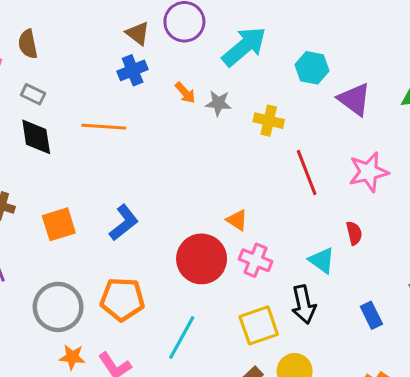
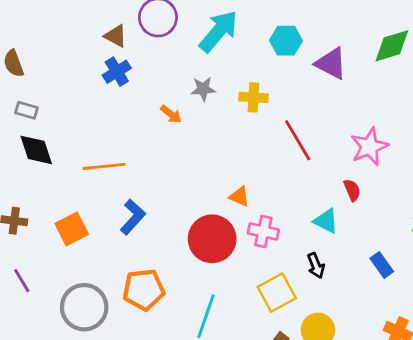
orange arrow: (185, 93) -> (171, 114), moved
orange line: (104, 127) -> (104, 166), moved
pink star: (369, 172) -> (369, 147), moved
black arrow: (304, 304) -> (316, 266), size x0.7

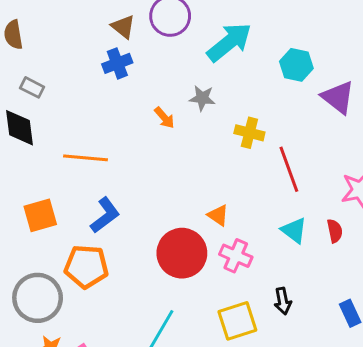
yellow cross: (253, 97) -> (249, 133), moved
gray rectangle: (26, 110) -> (32, 87), moved
cyan triangle: (326, 221) -> (294, 230), moved
orange pentagon: (144, 290) -> (86, 266), moved

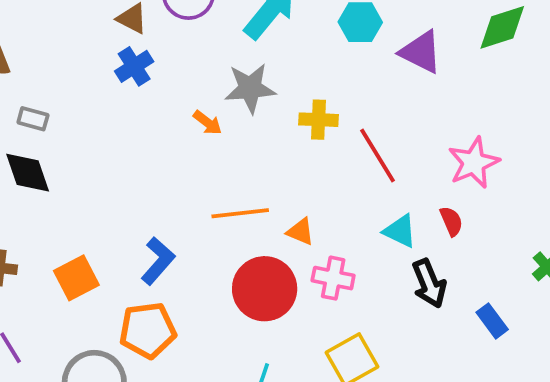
gray star: (202, 98) -> (250, 88), size x1.5
orange line: (86, 158) -> (240, 213), moved
black arrow: (283, 301) -> (429, 283), moved, size x1.4

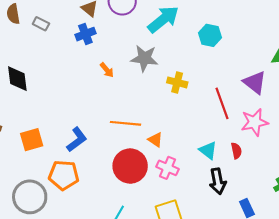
purple triangle: (421, 52) -> (255, 82), moved
gray rectangle: (33, 119) -> (41, 24), moved
orange arrow: (208, 123) -> (107, 70), moved
red line: (378, 155) -> (222, 103), moved

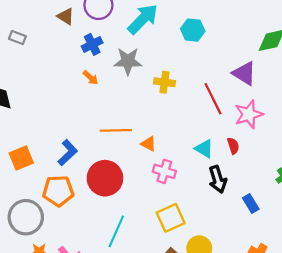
blue cross: (85, 34) -> (92, 44), moved
red circle: (130, 166) -> (105, 178), moved

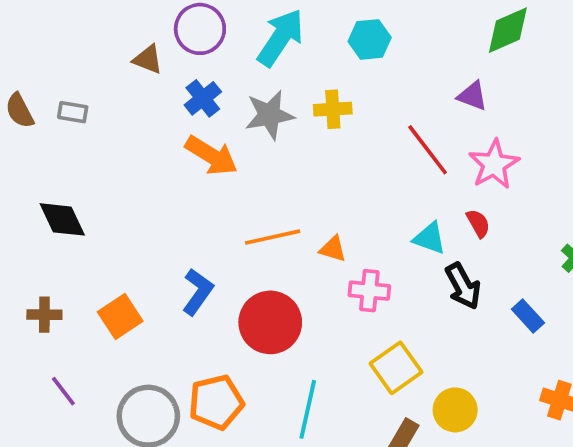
purple triangle: (244, 73) -> (472, 96), size x0.7
orange arrow: (91, 78) -> (211, 156), size x1.8
yellow cross: (164, 82) -> (333, 109), moved
orange pentagon: (58, 191) -> (216, 402), moved

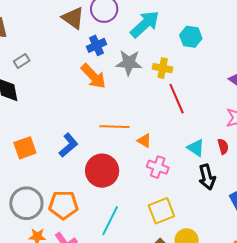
brown triangle: (148, 59) -> (73, 18), size x1.4
gray rectangle: (73, 112) -> (22, 61), moved, turned -56
red line: (428, 150) -> (177, 99), moved

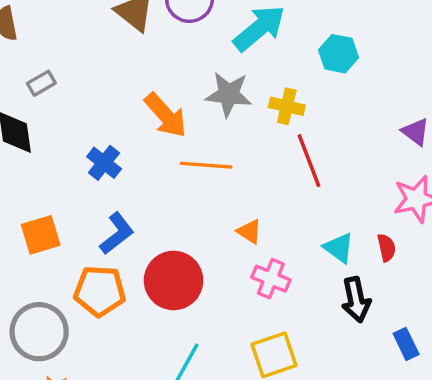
blue cross: (96, 45) -> (104, 163), moved, turned -30
orange line: (115, 127) -> (206, 165), moved
orange pentagon: (63, 205) -> (100, 291), moved

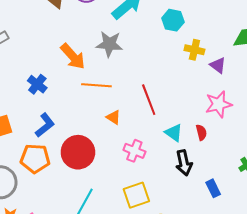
yellow cross: (287, 106) -> (194, 50), moved
red line: (309, 161) -> (149, 100), moved
orange triangle: (249, 231) -> (113, 117), moved

